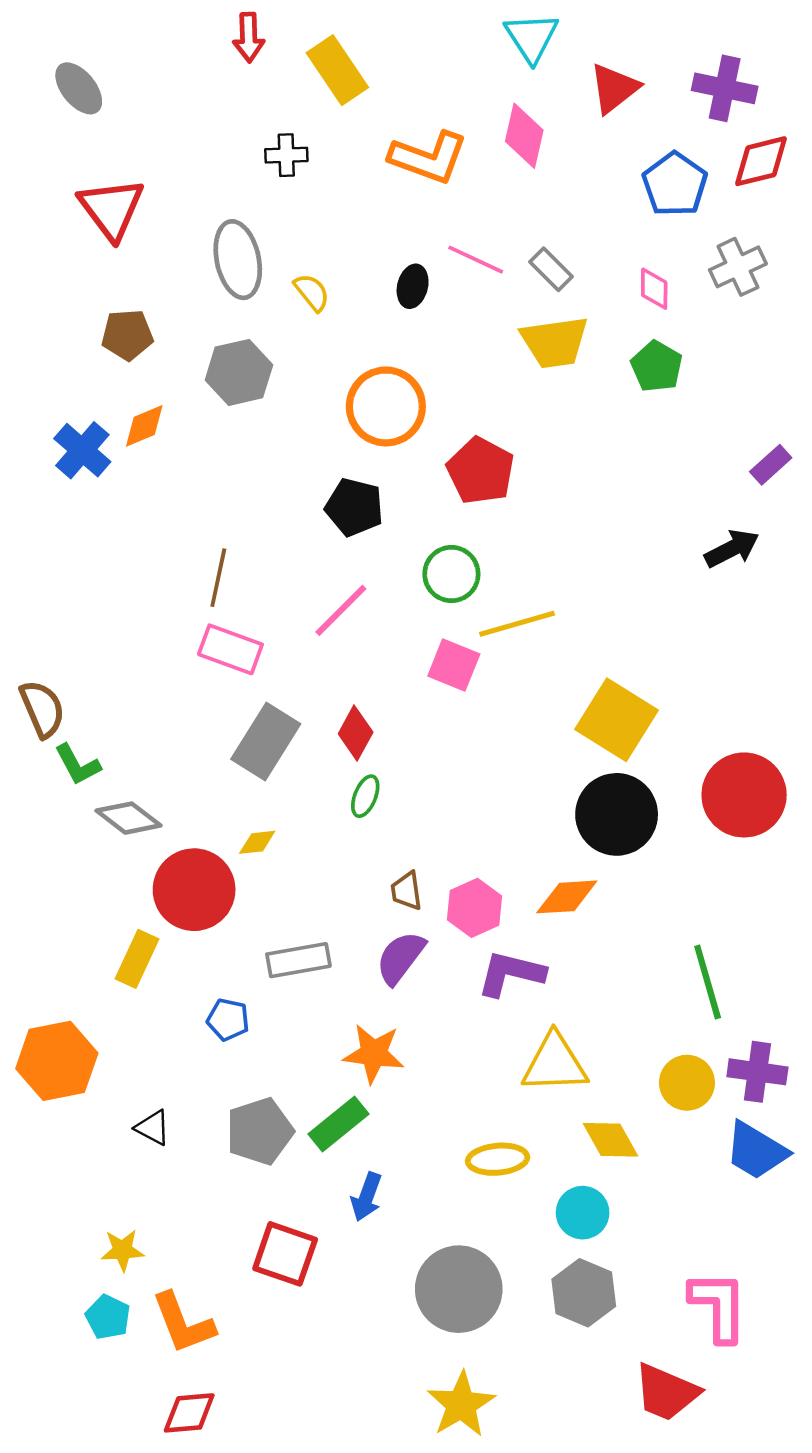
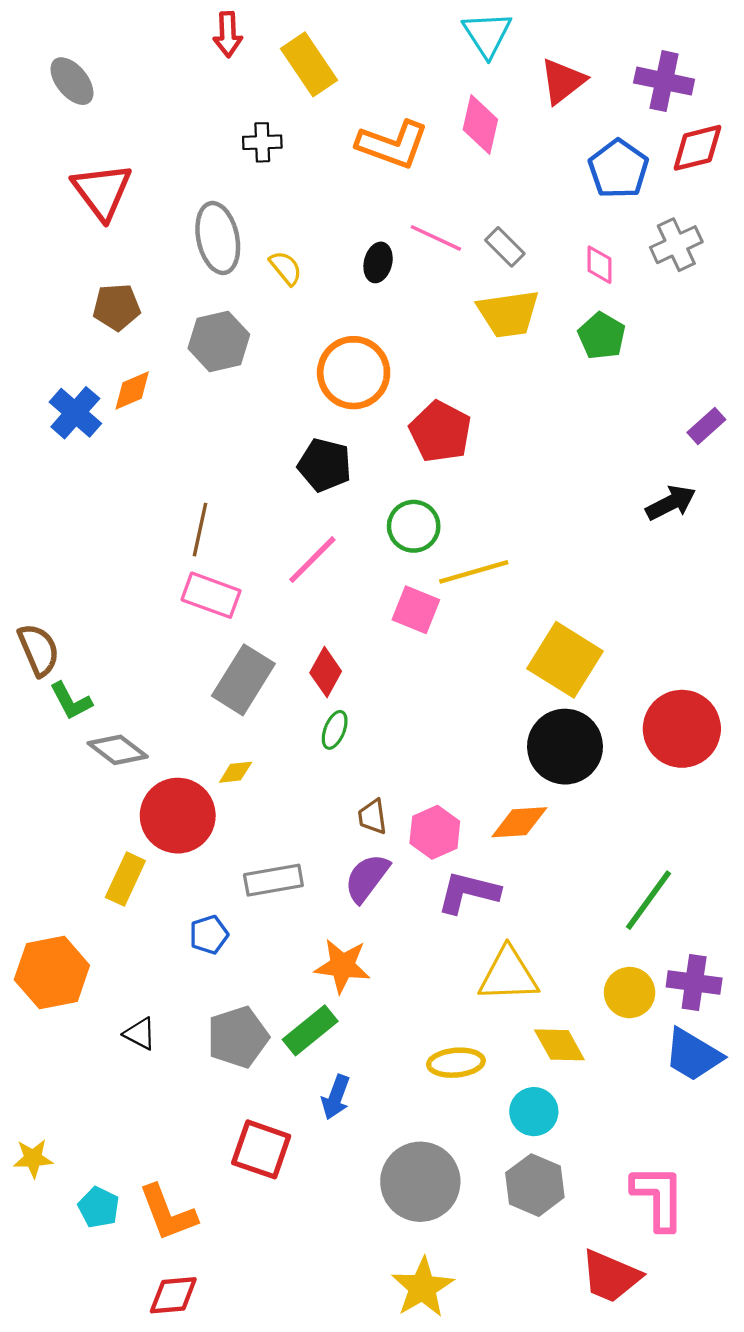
green line: (708, 982) -> (648, 900), turned 52
blue pentagon: (228, 1020) -> (209, 935), turned -30
yellow star: (122, 1250) -> (33, 1158), moved

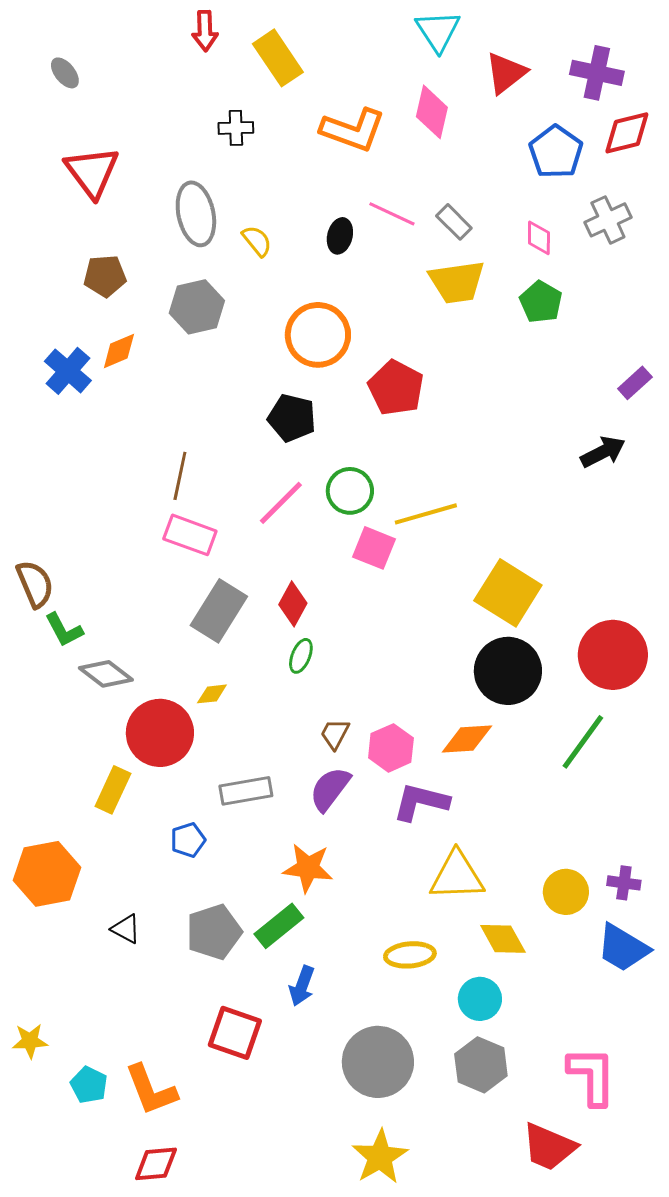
gray ellipse: (72, 81) -> (65, 73), size x0.7
green circle: (414, 526) -> (350, 491), moved
brown trapezoid: (372, 817) -> (335, 734), turned 36
green line: (648, 900) -> (583, 742), moved
purple cross: (694, 983) -> (624, 883), size x0.7

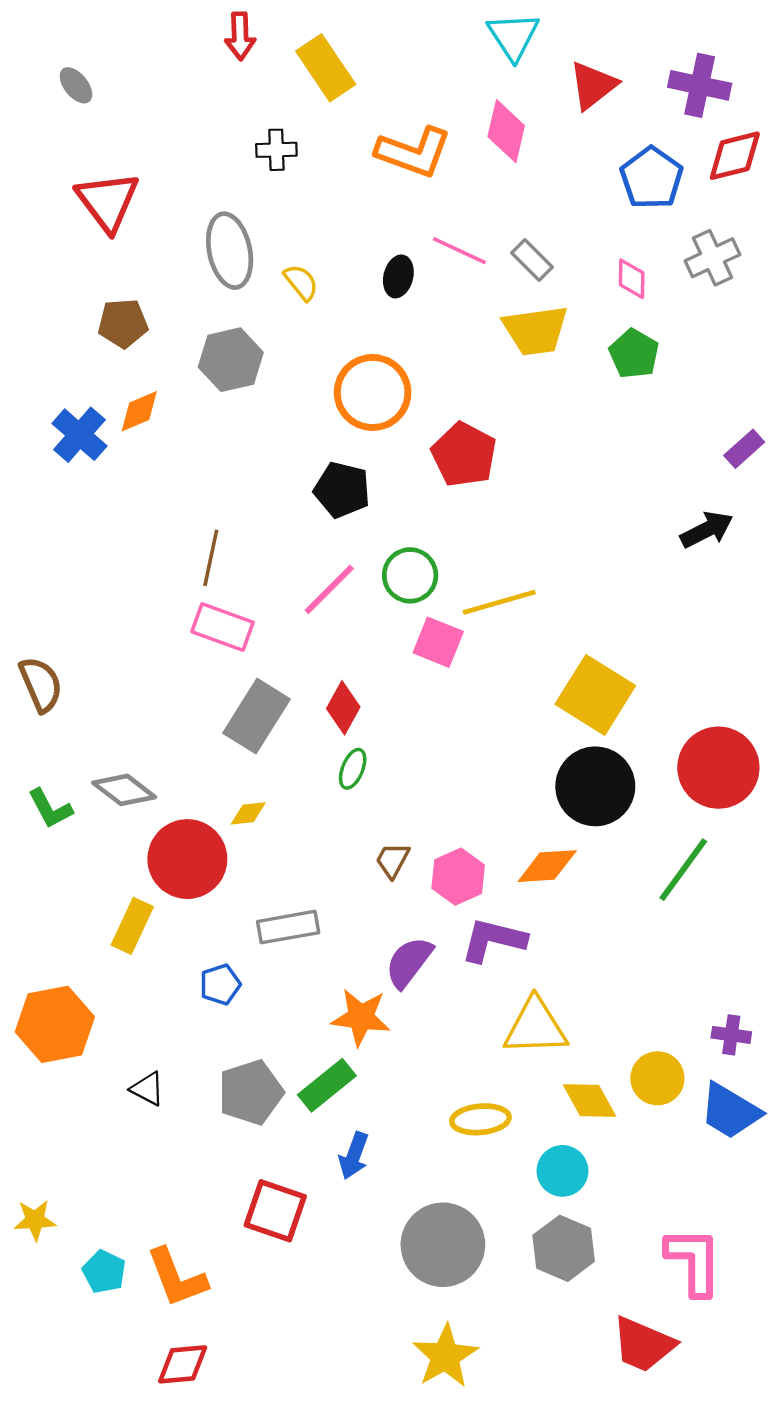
green L-shape: (64, 630) -> (50, 809), moved
purple semicircle: (330, 789) -> (409, 962), moved
yellow circle: (566, 892) -> (657, 1078), moved

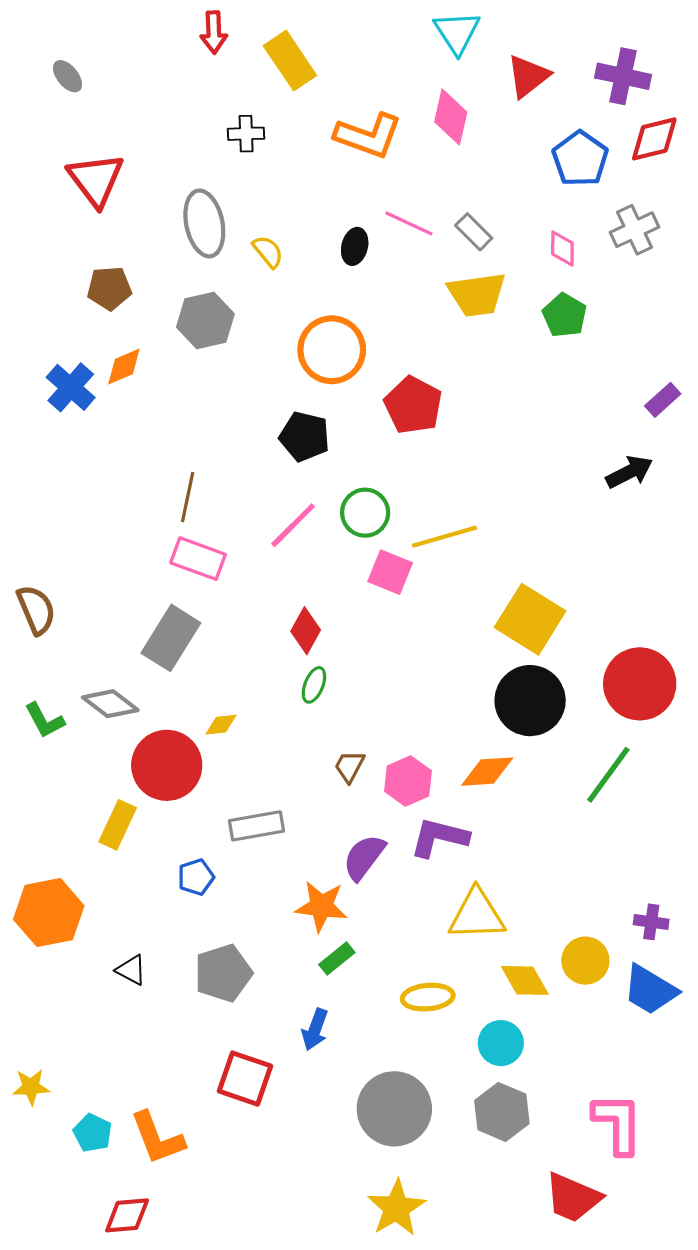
gray rectangle: (257, 716) -> (171, 638), moved
green rectangle: (327, 1085) -> (337, 958), moved, size x0.7
red diamond: (183, 1364) -> (127, 1215), moved

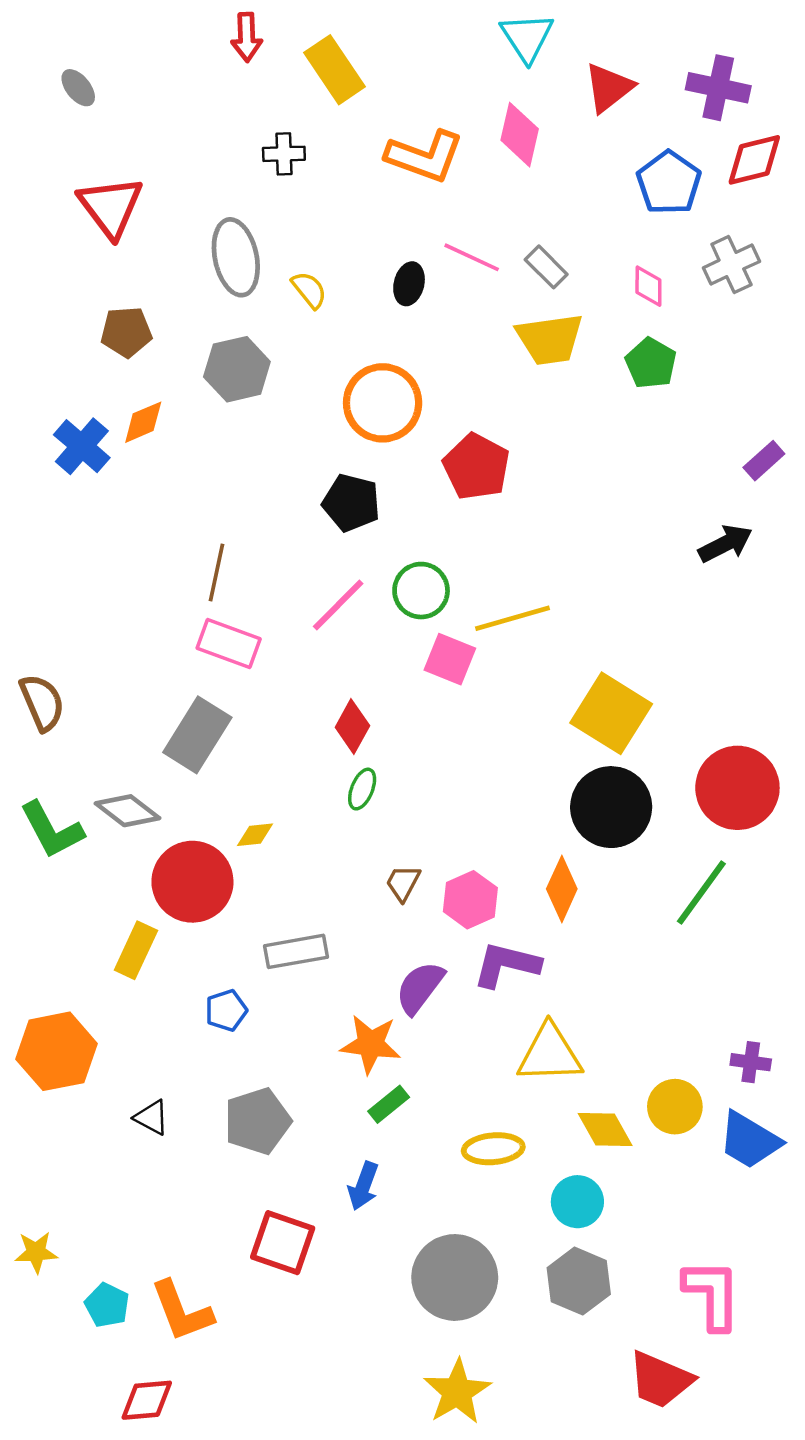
green L-shape: (45, 720) -> (52, 830), size x1.4
orange diamond: (487, 772) -> (562, 889), turned -62

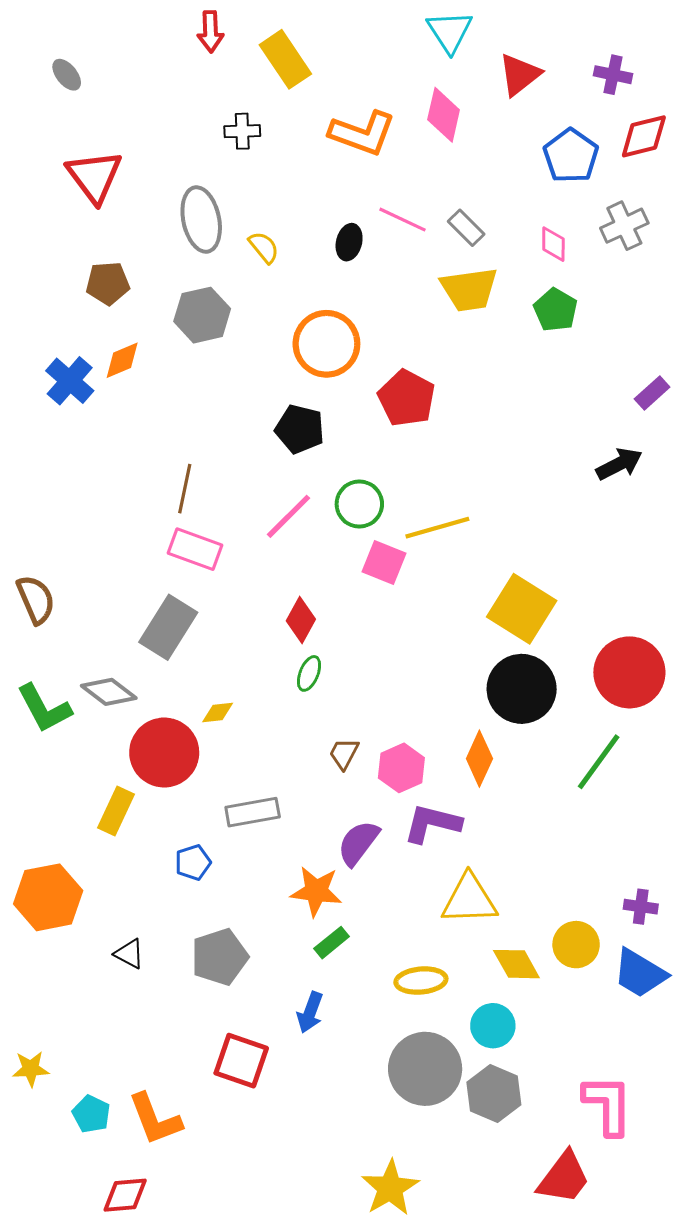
purple cross: (718, 88) -> (613, 75), size x0.7
gray circle: (455, 1277) -> (425, 1069), moved
red trapezoid: (660, 1380) -> (564, 1178), turned -76

